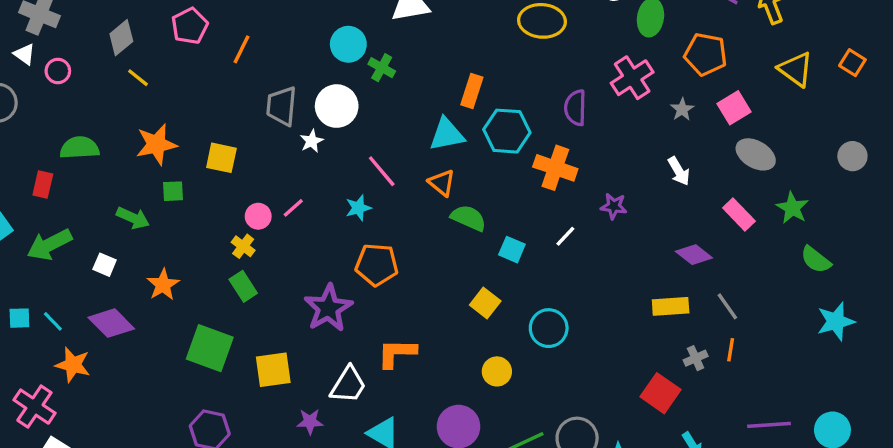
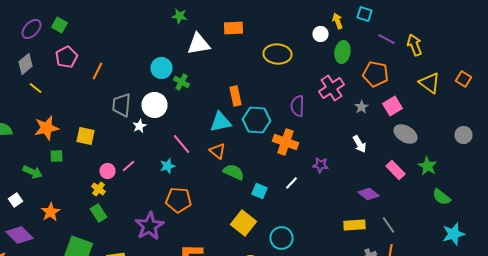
orange rectangle: (472, 91) -> (236, 96), turned -30
white square: (105, 265) -> (16, 200), turned 32
yellow square: (485, 303) -> (244, 223), size x1.4

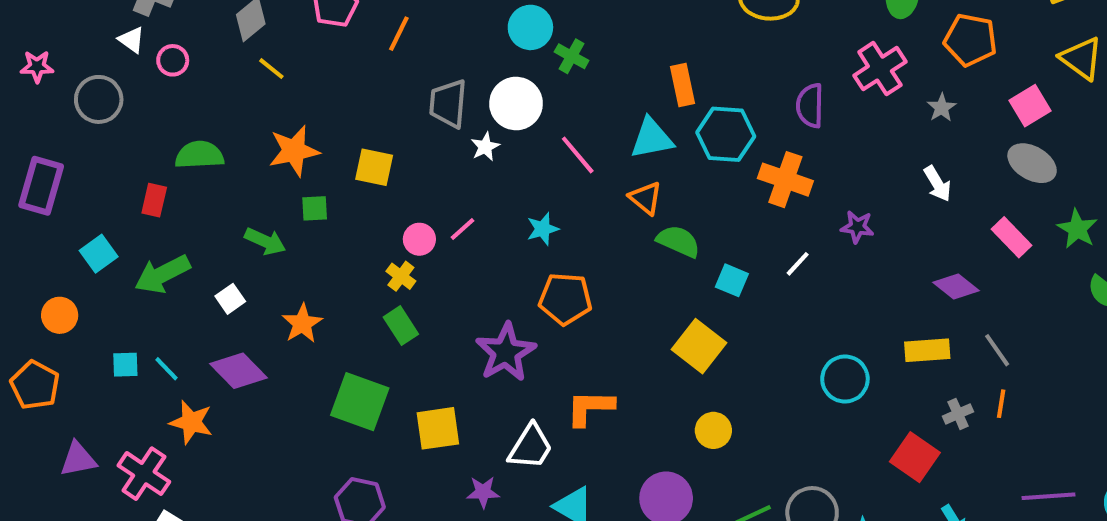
pink square: (392, 106) -> (1030, 106), moved
pink line: (182, 144) -> (578, 155), moved
cyan circle: (282, 238) -> (845, 379), moved

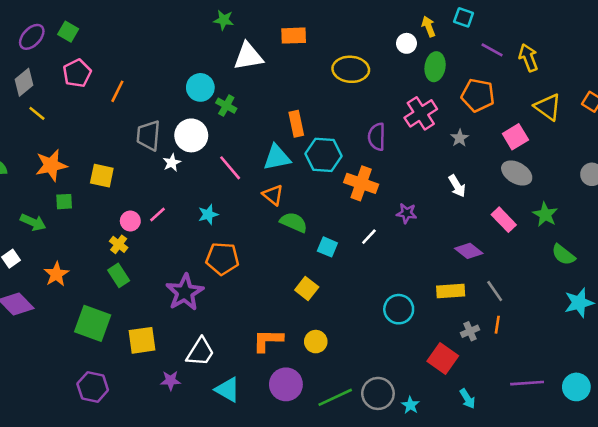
yellow square: (699, 346) -> (307, 288), size x0.7
orange L-shape: (590, 408) -> (268, 340), moved

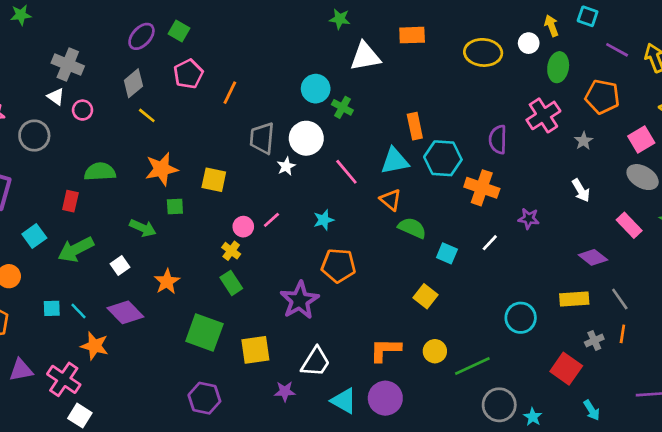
yellow ellipse: (351, 69) -> (483, 52), moved
purple circle: (286, 384) -> (385, 398), moved
green line: (335, 397) -> (472, 366), moved

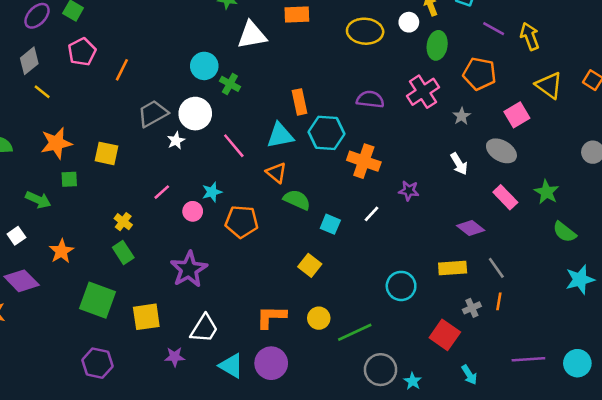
gray trapezoid: (262, 138) -> (153, 114), turned 56
purple semicircle: (498, 140) -> (370, 99), moved, turned 96
gray ellipse: (643, 177) -> (501, 151), moved
pink circle: (243, 227) -> (193, 211), moved
orange pentagon: (338, 265) -> (242, 222), moved

